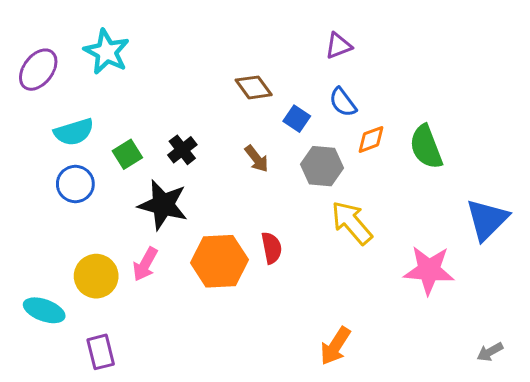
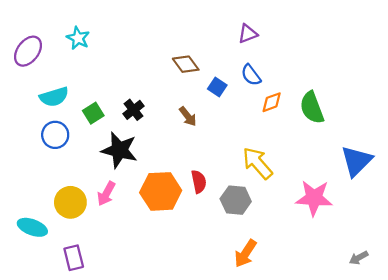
cyan star: (107, 52) -> (78, 38), size x0.7
gray hexagon: (322, 166) -> (236, 200), moved

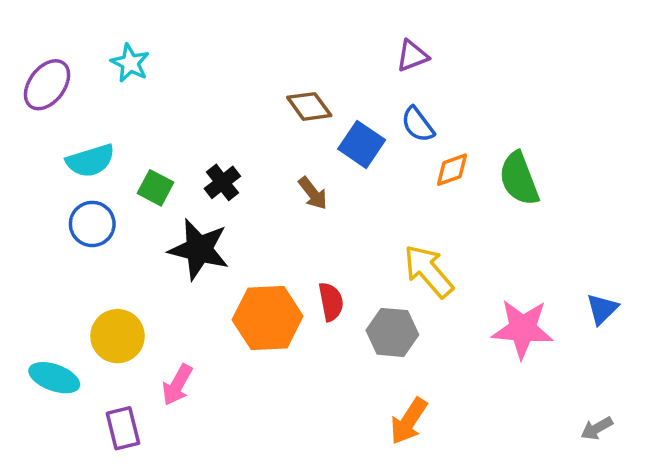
blue square: (217, 87) -> (362, 144), size x1.4
green square: (93, 113) -> (155, 188), turned -30
blue triangle: (356, 161) -> (602, 309), moved, size x0.6
pink arrow: (106, 194) -> (177, 385), moved

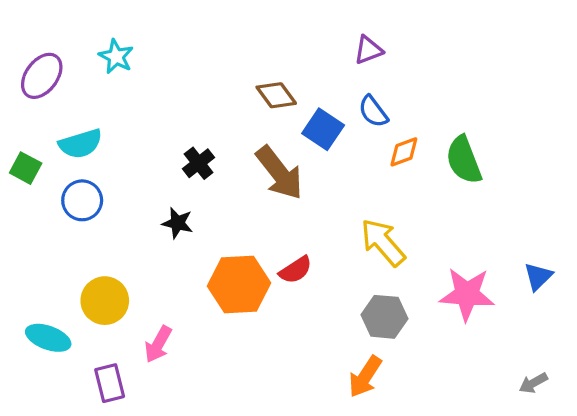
green square: (155, 188) -> (26, 168), moved
brown arrow: (313, 193) -> (279, 173), size x1.8
black star: (199, 249) -> (178, 223), size x0.6
red semicircle: (331, 302) -> (296, 270), turned 68
gray hexagon: (392, 332) -> (384, 317), moved

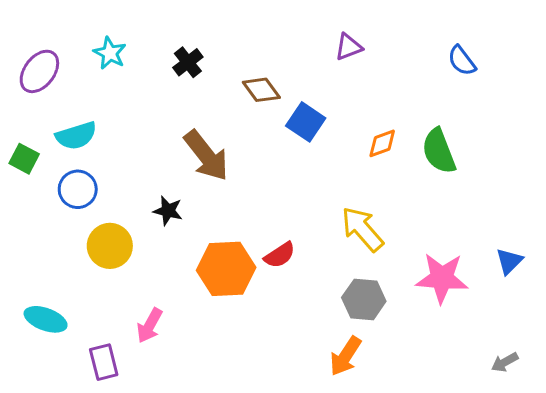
blue semicircle: (373, 111) -> (462, 61), moved
black cross: (199, 163) -> (188, 62), moved
brown arrow: (279, 173) -> (206, 156), moved
yellow circle: (105, 301) -> (110, 246), moved

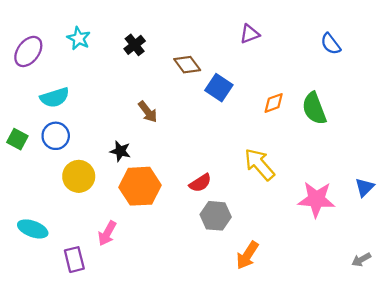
brown arrow: (206, 156) -> (148, 112), size x0.6
green square: (24, 159) -> (17, 139), moved
orange hexagon: (226, 269) -> (140, 186), moved
gray hexagon: (364, 299) -> (216, 216), moved

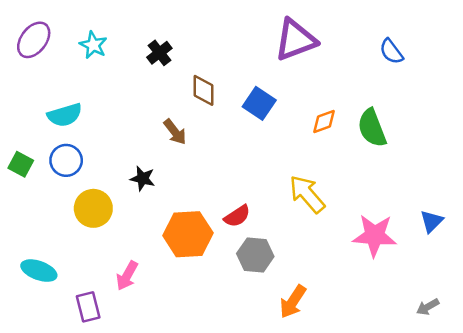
purple triangle: (250, 34) -> (295, 40), size x1.8
purple ellipse: (28, 51) -> (34, 40), moved
brown diamond: (187, 65) -> (203, 90), moved, turned 36
orange hexagon: (140, 186) -> (188, 234), moved

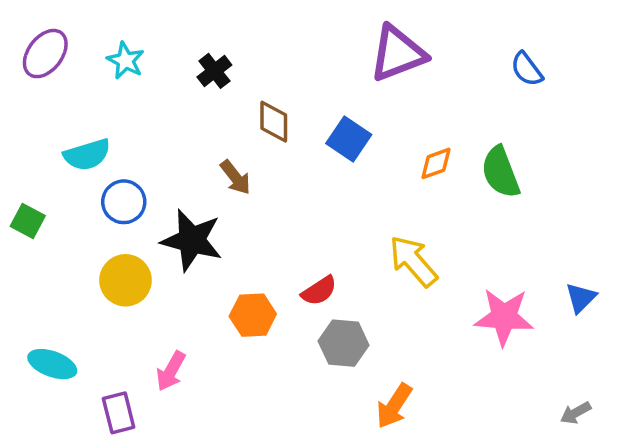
blue circle: (66, 160) -> (124, 202), moved
black star: (143, 179) -> (192, 240), size x1.8
orange hexagon: (188, 234) -> (253, 315), size x0.7

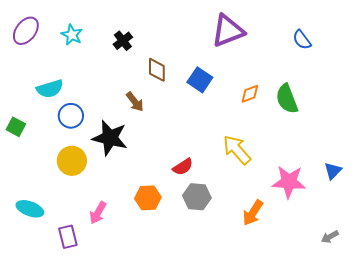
orange hexagon: (253, 315) -> (148, 198), moved
orange arrow: (394, 406) -> (253, 213), moved

